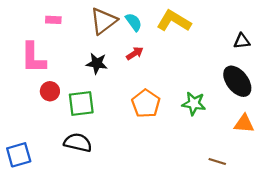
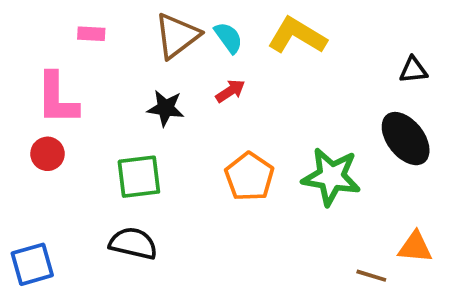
red circle: (50, 91) -> (47, 154), moved
green star: (194, 104) -> (331, 177), size x1.4
orange triangle: (244, 124) -> (415, 247), moved

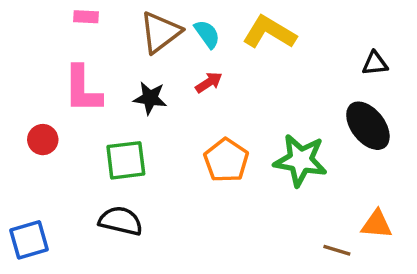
pink rectangle: (91, 34) -> (86, 17), moved
pink L-shape: (57, 99) -> (83, 89), moved

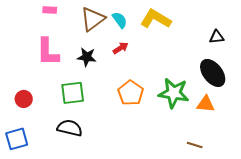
red circle: (43, 140) -> (24, 99), moved
orange triangle: (377, 224) -> (206, 104), moved

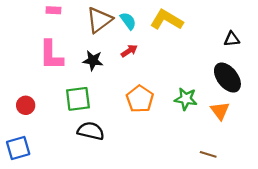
green star: (174, 93) -> (186, 99), size x0.7
orange triangle: (206, 104) -> (220, 111), turned 48
black semicircle: (70, 128) -> (91, 131), moved

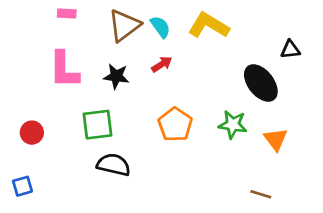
black ellipse: (227, 78) -> (261, 83), moved
blue square: (18, 148) -> (22, 186), size x0.7

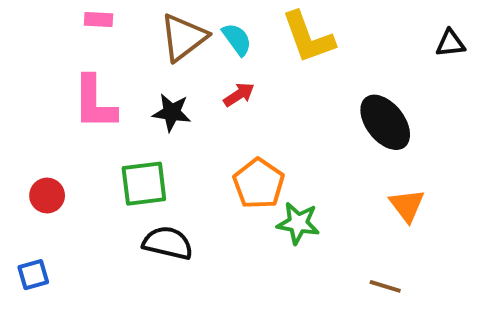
yellow L-shape: (209, 25) -> (308, 37), turned -141
black triangle: (290, 50) -> (450, 43), moved
green star: (233, 125) -> (298, 223), moved

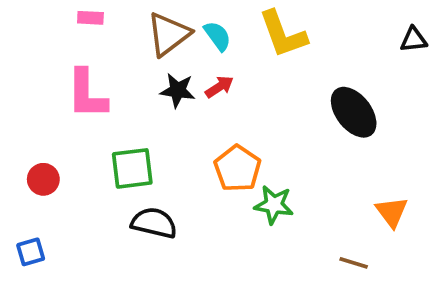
black star: (172, 112) -> (178, 90), moved
orange triangle: (407, 205) -> (392, 212), moved

